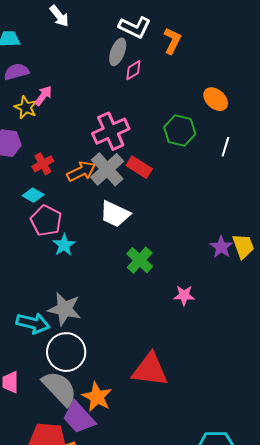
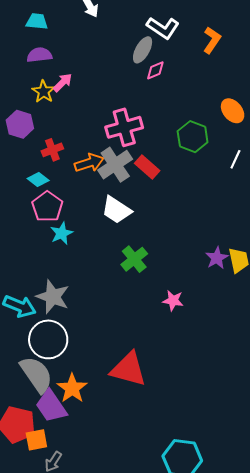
orange L-shape: (172, 41) -> (212, 40), moved

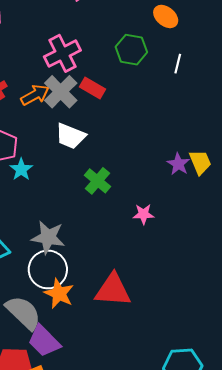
gray star: (53, 297) -> (48, 237), moved
white circle: (48, 339) -> (48, 269), moved
orange star: (72, 388) -> (59, 294), moved

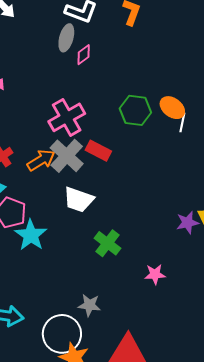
orange ellipse: (166, 16) -> (172, 108), moved
purple star: (178, 164) -> (187, 223), turned 30
cyan star: (21, 169) -> (31, 235), size x1.4
gray star: (48, 237) -> (89, 305), moved, size x0.7

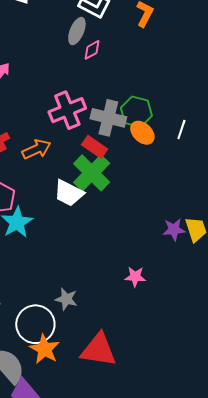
orange ellipse: (172, 108) -> (142, 133), moved
gray cross: (67, 156) -> (108, 118), moved, turned -36
green cross: (107, 243) -> (92, 173), moved, size x1.4

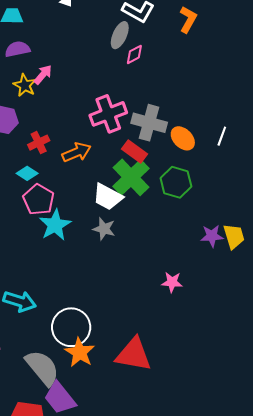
green hexagon: (136, 112) -> (176, 182), moved
gray star: (66, 299) -> (104, 229), moved

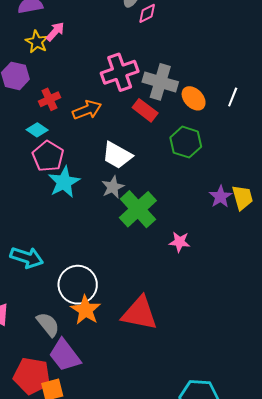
green cross: (131, 177) -> (138, 209), moved
gray star: (104, 229) -> (113, 187), turned 30
purple star: (212, 236) -> (221, 197), turned -30
gray semicircle: (42, 368) -> (48, 324), size x0.7

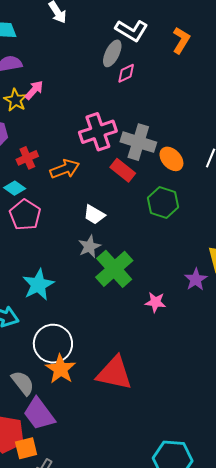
white trapezoid: (117, 155) -> (94, 215), size x0.7
cyan star: (64, 182) -> (38, 285), moved
purple star: (221, 197) -> (196, 279), moved

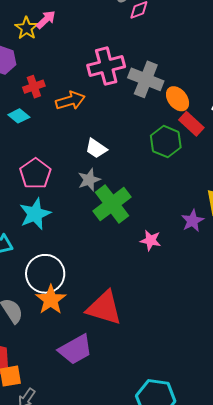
red rectangle: (123, 170) -> (191, 124), moved
pink pentagon: (25, 215) -> (35, 174), moved
purple trapezoid: (39, 414) -> (75, 349), moved, turned -87

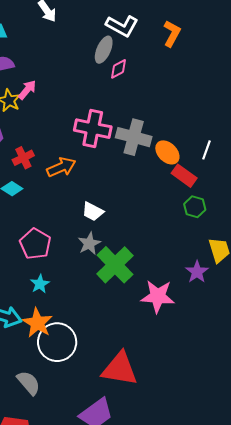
pink cross: (106, 66) -> (93, 129), turned 33
green hexagon: (166, 142) -> (195, 207), moved, size x0.7
cyan star: (35, 214) -> (40, 284), size x0.6
pink star: (151, 240) -> (158, 296), size x1.6
orange star: (51, 300) -> (37, 323), moved

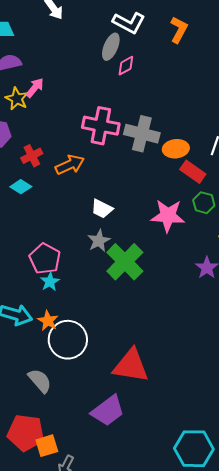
orange ellipse: (167, 152) -> (176, 149), turned -50
pink pentagon: (35, 244) -> (45, 259), moved
pink star: (158, 296) -> (168, 216), moved
orange star: (37, 323) -> (48, 321), size x0.7

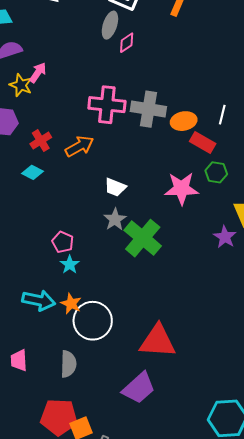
pink pentagon: (45, 259) -> (63, 242), size x0.7
gray semicircle: (40, 381) -> (68, 364), turned 48

